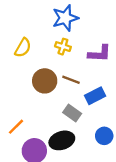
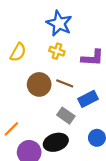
blue star: (65, 18) -> (59, 23), turned -30

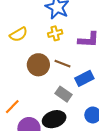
yellow cross: (57, 51) -> (55, 33), turned -32
yellow semicircle: (18, 52) -> (19, 34), turned 30

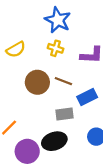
yellow cross: (55, 33) -> (55, 48), turned 32
gray rectangle: (63, 94) -> (65, 114), turned -42

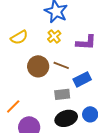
yellow cross: (55, 48) -> (54, 36), turned 32
black ellipse: (54, 141) -> (66, 118), moved

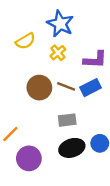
yellow semicircle: (19, 37) -> (25, 41), moved
blue rectangle: (82, 79) -> (90, 88), moved

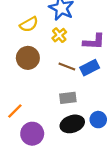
brown circle: (39, 88) -> (28, 58), moved

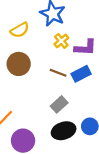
yellow cross: (59, 35) -> (61, 41), moved
gray rectangle: (68, 98) -> (59, 104), turned -35

